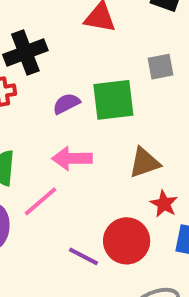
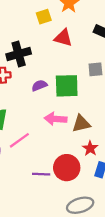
pink arrow: (72, 158) -> (56, 119), moved
purple line: (83, 256) -> (41, 174), turned -30

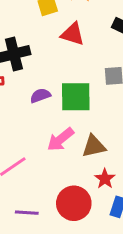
pink arrow: (56, 119) -> (60, 139), turned -45
purple line: (41, 174) -> (27, 213), moved

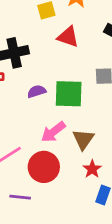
brown triangle: (94, 146) -> (83, 139), turned -45
red circle: (74, 203) -> (44, 167), moved

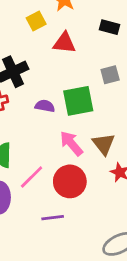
purple semicircle: (37, 91) -> (45, 106), turned 42
pink arrow: (53, 132) -> (71, 143), turned 100

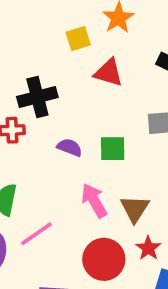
green square: (78, 101) -> (113, 149), size x0.7
red circle: (70, 181) -> (104, 259), moved

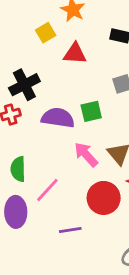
purple semicircle: (70, 147) -> (58, 118), size x1.6

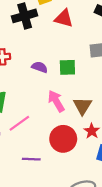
black cross: (24, 85) -> (25, 16), moved
purple semicircle: (58, 118) -> (40, 67), size x0.6

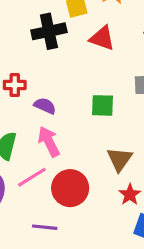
purple semicircle: (40, 67) -> (45, 106), moved
pink arrow: (56, 101) -> (49, 142), moved
red circle: (63, 139) -> (70, 188), moved

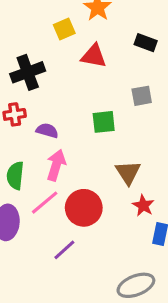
black cross: (49, 31) -> (28, 72), moved
pink arrow: (49, 142) -> (56, 165), turned 52
purple line: (45, 227) -> (64, 250), turned -40

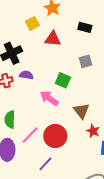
green square: (104, 122) -> (63, 80), turned 35
purple semicircle: (47, 131) -> (26, 75), moved
pink arrow: (56, 165) -> (49, 98), moved, turned -66

